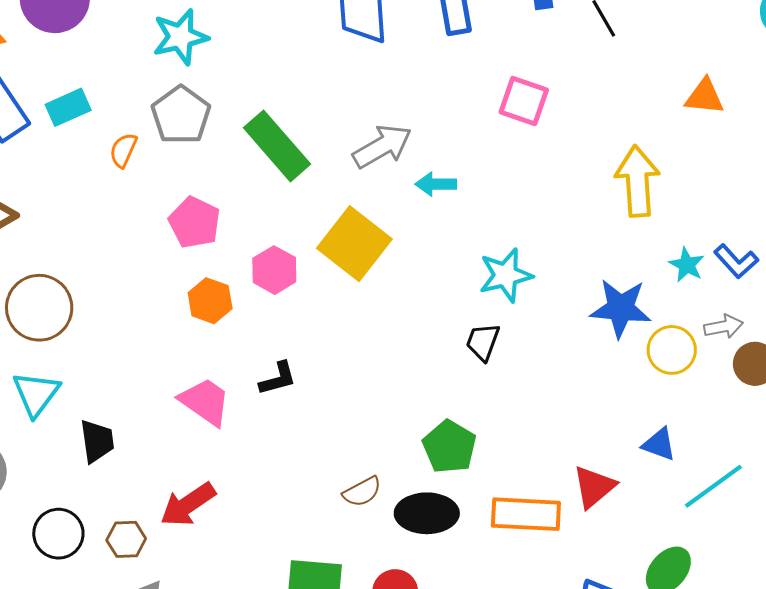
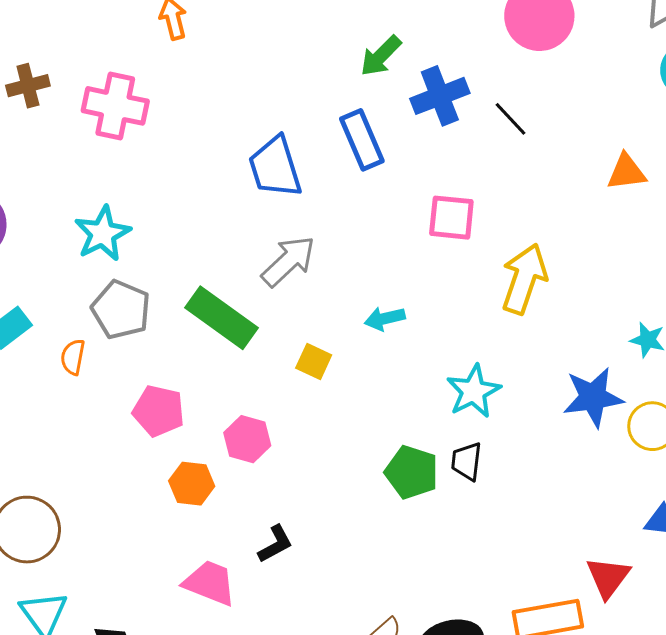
gray arrow: (382, 146) -> (288, 261), moved
yellow arrow: (637, 181) -> (524, 279), moved, turned 36
yellow square: (354, 244) -> (314, 361), moved, size x0.5
green pentagon: (449, 447) -> (412, 472), moved

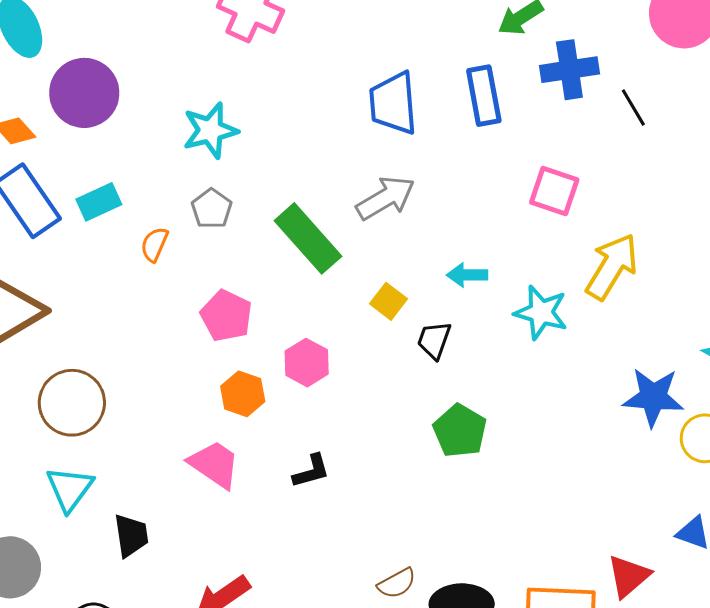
gray pentagon: (121, 310) -> (212, 209), size x0.7
cyan star: (474, 391) -> (541, 312), moved, turned 30
black trapezoid: (467, 461) -> (434, 340), moved
pink trapezoid: (210, 583) -> (214, 464), moved

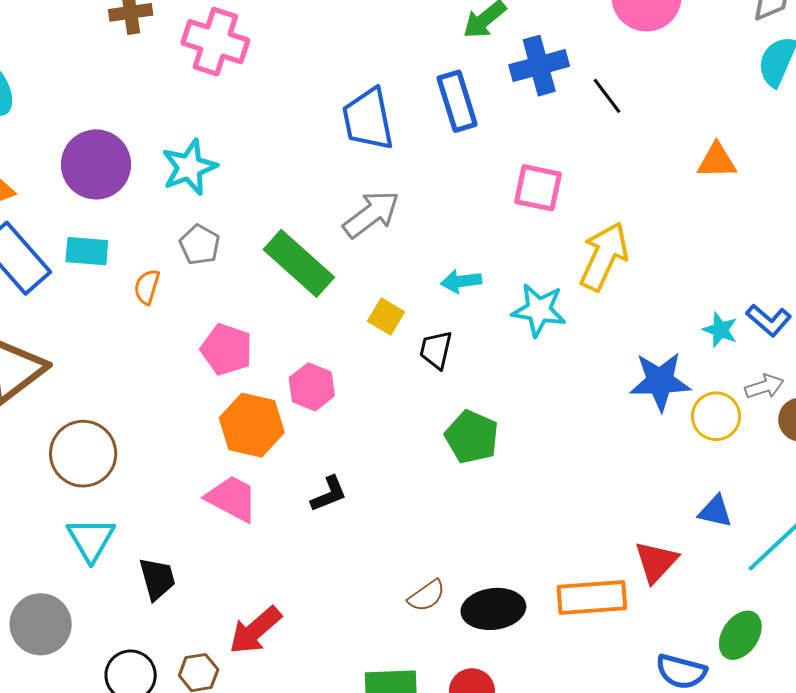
purple circle: (84, 93) -> (96, 164), moved
cyan rectangle: (99, 202) -> (87, 251), turned 36
orange hexagon: (243, 394) -> (252, 425), size x1.4

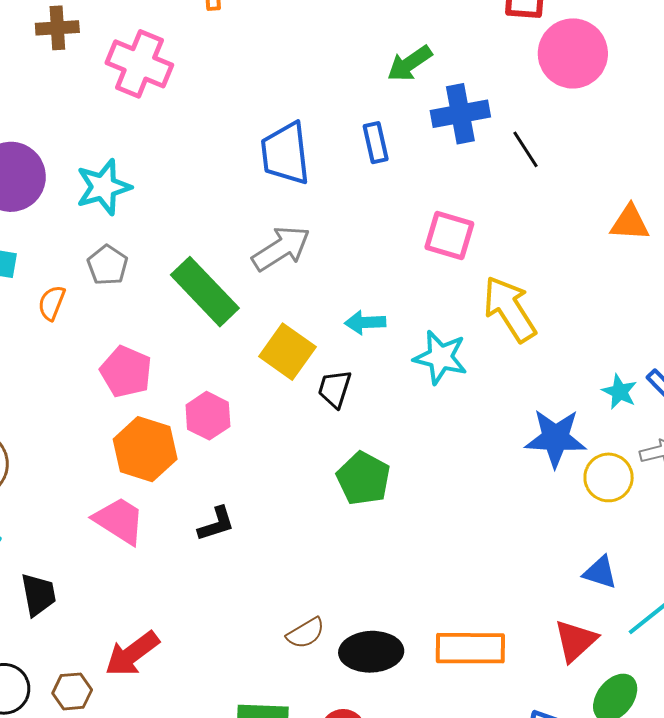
blue rectangle: (457, 101) -> (376, 143), size x0.7
yellow arrow: (604, 256) -> (510, 309), turned -62
yellow square: (386, 317) -> (287, 352), size x1.5
red triangle: (656, 562) -> (576, 641), moved

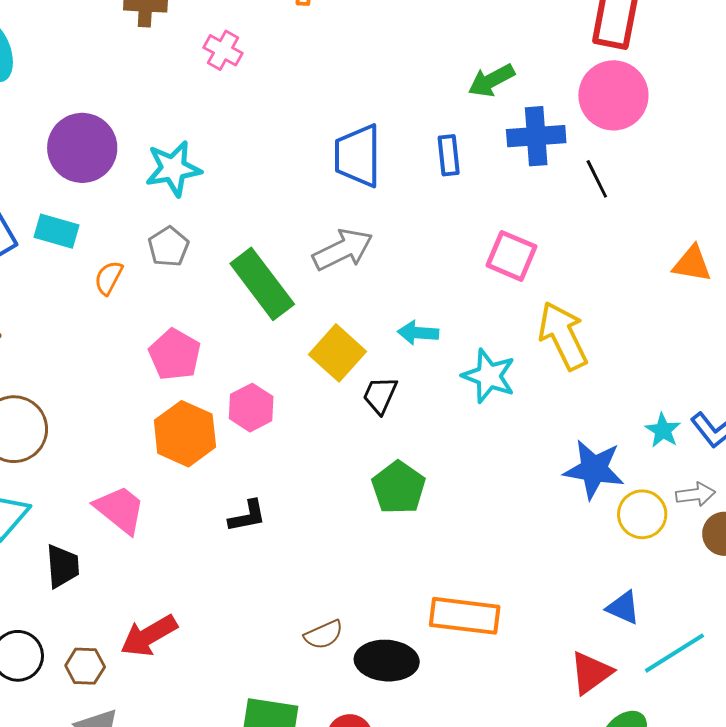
pink circle: (573, 53) -> (613, 95), moved
pink cross: (139, 64) -> (223, 50), size x0.6
pink trapezoid: (119, 521) -> (120, 509), moved
orange rectangle: (470, 648) -> (465, 616), moved

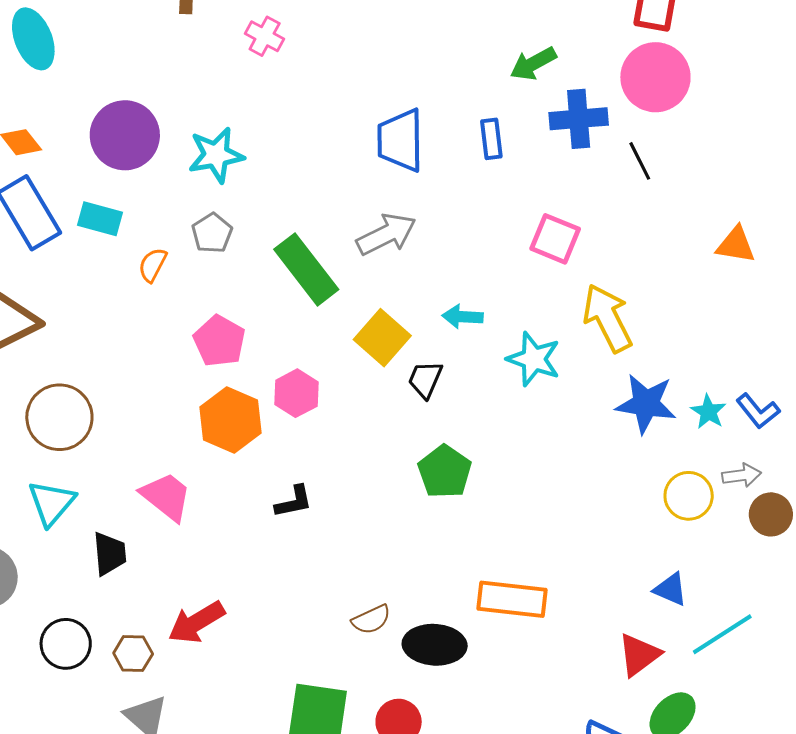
blue star: (594, 469) -> (646, 404), moved

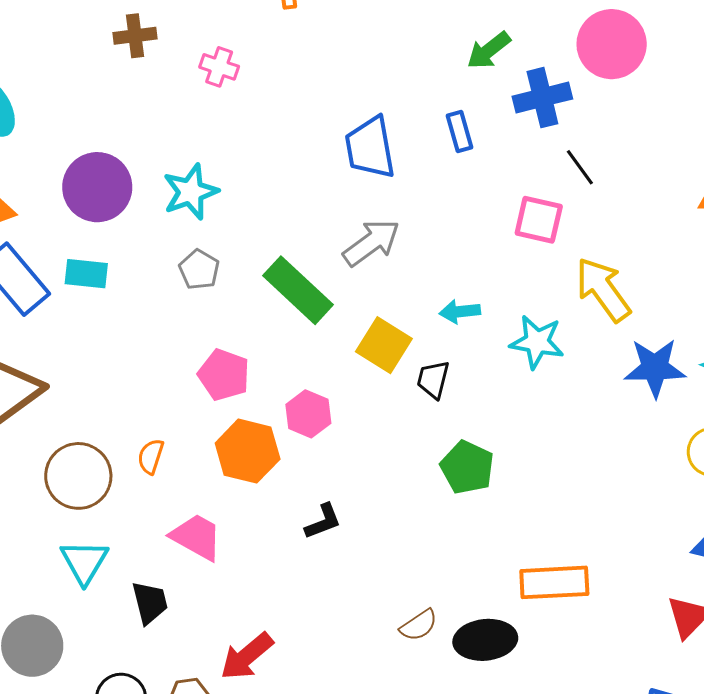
black line: (640, 161) -> (580, 167), moved
orange semicircle: (153, 265) -> (151, 456), moved

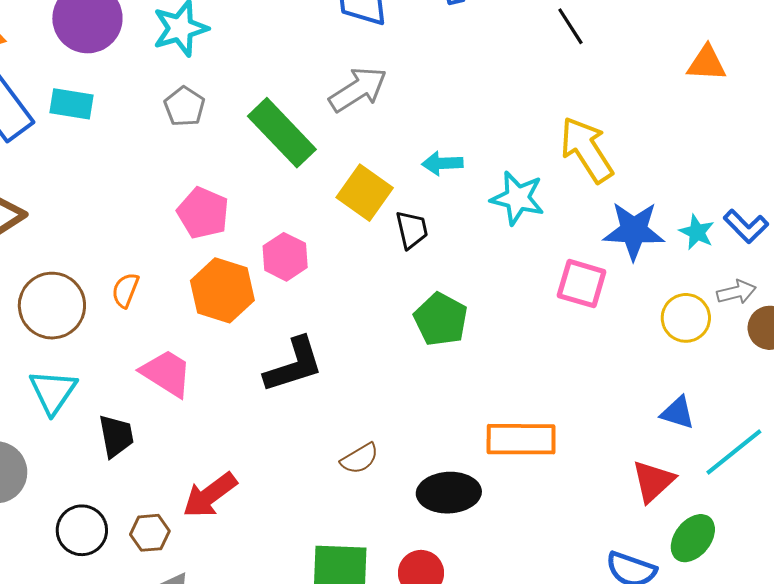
pink square: (539, 220) -> (582, 284), moved
black trapezoid: (433, 380) -> (412, 230), turned 150
black L-shape: (323, 521) -> (294, 365), size x1.6
brown semicircle: (419, 625) -> (360, 459), moved

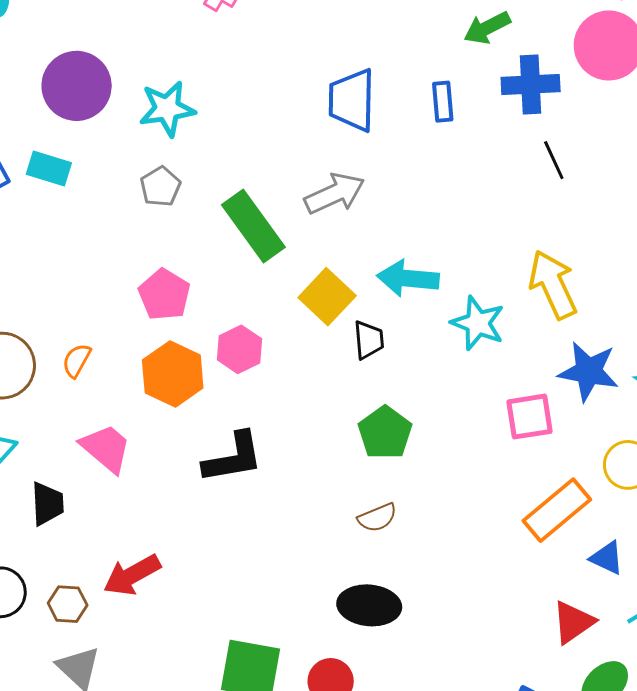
cyan arrow: (442, 163) -> (408, 278), size x1.5
pink square: (582, 284) -> (529, 417), turned -33
orange rectangle: (521, 439) -> (557, 510), moved, turned -48
brown semicircle: (360, 459) -> (377, 518), moved

